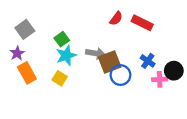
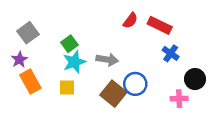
blue cross: (148, 61) -> (171, 53), moved
brown square: (110, 62) -> (113, 94), moved, turned -30
yellow square: (60, 78) -> (67, 88), turned -32
pink cross: (160, 79) -> (179, 99), moved

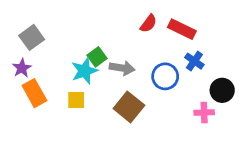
green square: (69, 44) -> (97, 57), moved
blue circle: (135, 84) -> (165, 76), moved

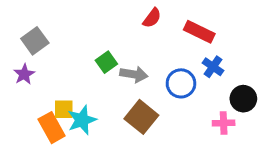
red semicircle: (148, 24) -> (152, 18), moved
cyan star: (84, 71) -> (82, 120), moved
orange rectangle: (34, 93) -> (52, 128), moved
yellow square: (76, 100) -> (64, 109), moved

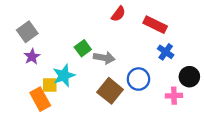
purple star: (24, 74) -> (32, 57), moved
blue circle: (181, 83) -> (138, 79), moved
cyan star: (82, 120) -> (64, 75), moved

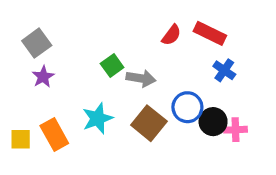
red semicircle: (118, 14) -> (171, 35), moved
cyan star: (64, 75) -> (98, 118), moved
black circle: (189, 77) -> (213, 122), moved
yellow square: (50, 85) -> (21, 139), moved

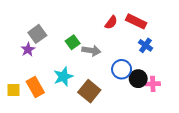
gray square: (37, 43) -> (37, 34), moved
brown square: (149, 123) -> (89, 91), moved

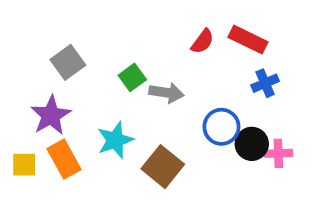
blue cross: (145, 45) -> (265, 83), turned 32
purple star: (28, 50) -> (51, 115), moved, size x1.5

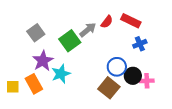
green square: (132, 77) -> (70, 41), size x1.5
gray arrow: (166, 93) -> (88, 30), moved, turned -48
purple star: (51, 115) -> (43, 61), moved
brown square: (163, 167) -> (109, 88), moved

